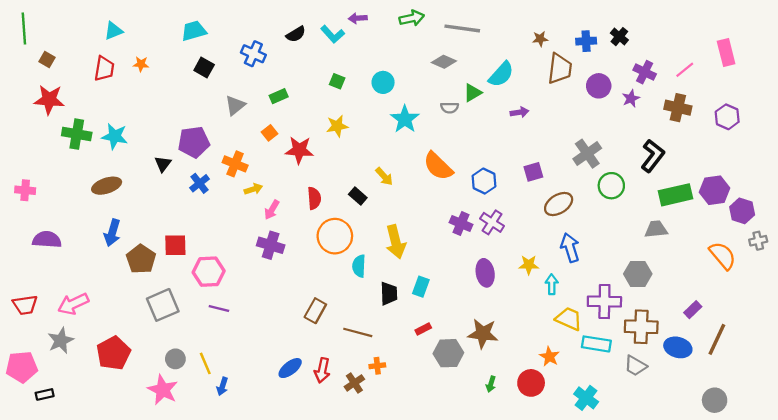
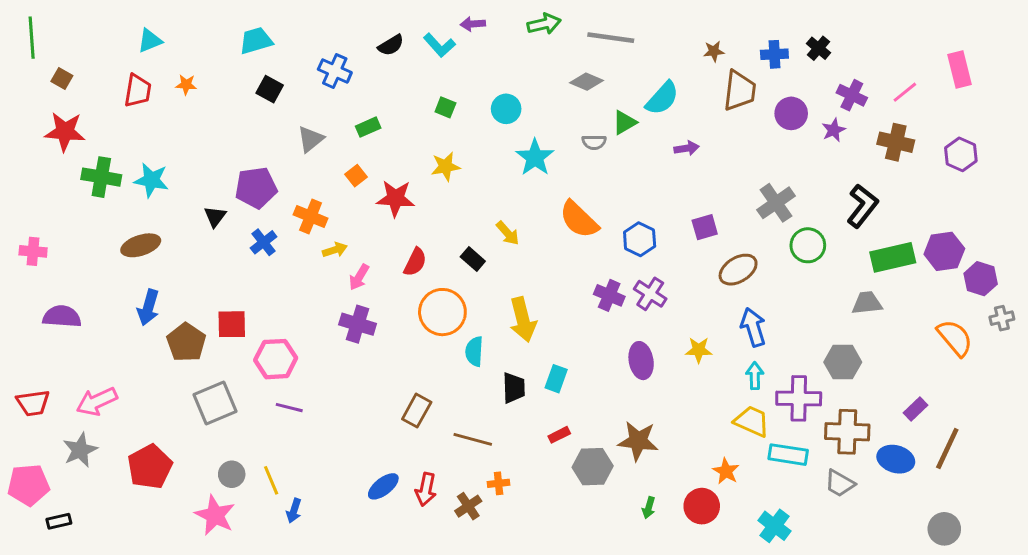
red semicircle: (314, 198) -> (415, 262), turned 30
cyan arrow: (552, 284) -> (755, 376), moved

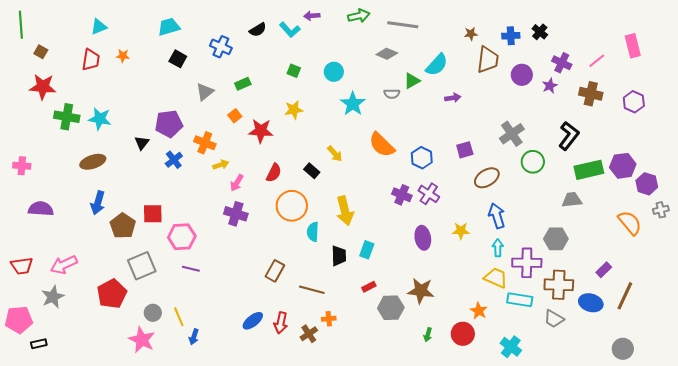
red pentagon: (150, 467) -> (112, 294), moved

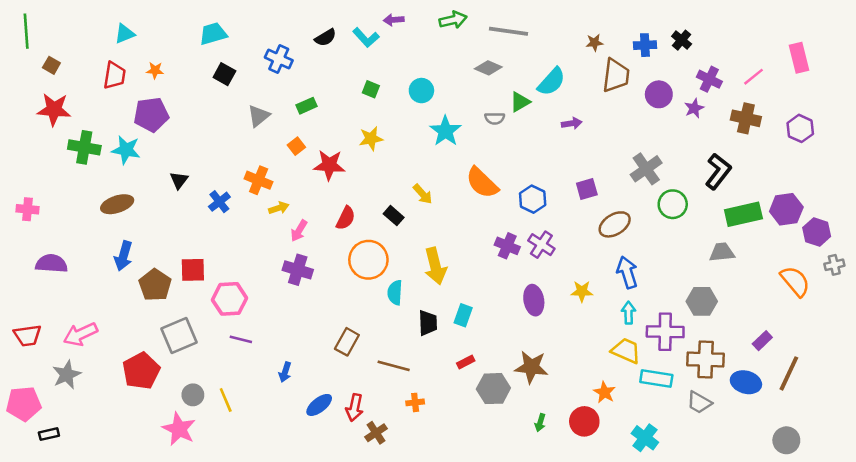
purple pentagon: (169, 124) -> (151, 115), moved
brown cross: (309, 334) -> (376, 433), moved
blue arrow: (194, 337) -> (285, 372), moved

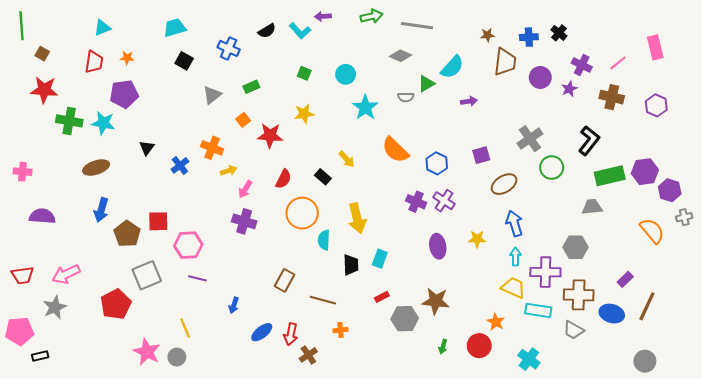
gray circle: (193, 395) -> (177, 357), moved

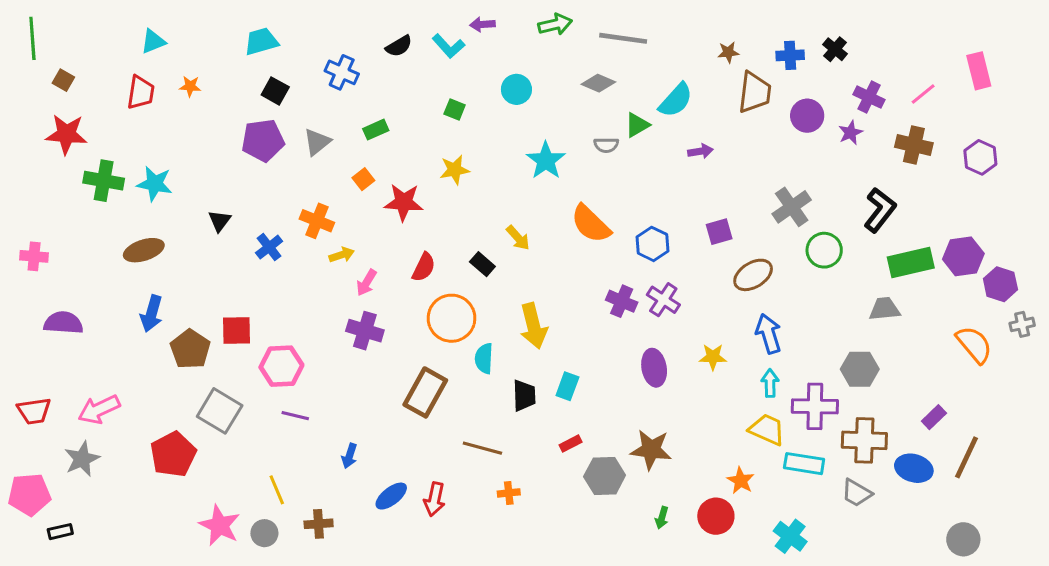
cyan circle: (346, 74) -> (516, 89), moved
purple pentagon: (124, 94) -> (263, 140), moved
gray square: (147, 275) -> (220, 411), turned -36
brown rectangle: (285, 280) -> (425, 392), moved, size x1.4
brown cross: (308, 355) -> (319, 524), moved, turned 30

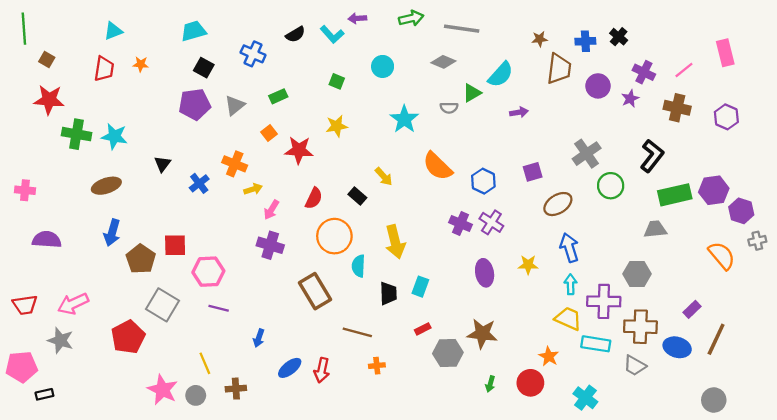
brown rectangle: (425, 392) -> (315, 291), turned -60
gray star: (82, 459) -> (60, 340), turned -30

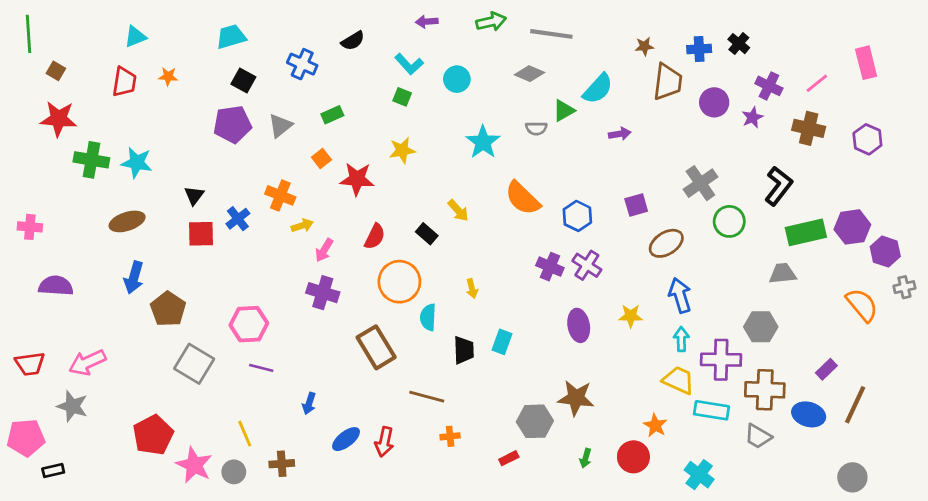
cyan L-shape: (332, 34) -> (409, 64), moved
yellow arrow: (395, 242) -> (472, 289), size x0.5
red square: (175, 245) -> (201, 234), moved
red rectangle: (423, 329) -> (509, 458), moved
red pentagon: (128, 337) -> (153, 435), moved

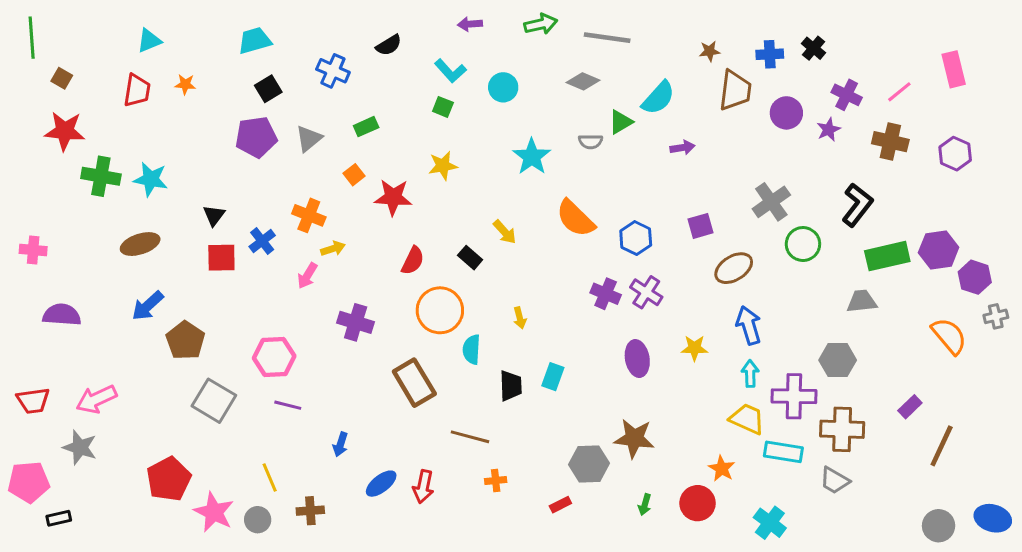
black square: (243, 80) -> (268, 89), turned 30
pink arrow: (324, 250) -> (307, 276), moved
blue arrow: (134, 278) -> (148, 306), turned 32
blue ellipse: (809, 414) -> (993, 518), moved

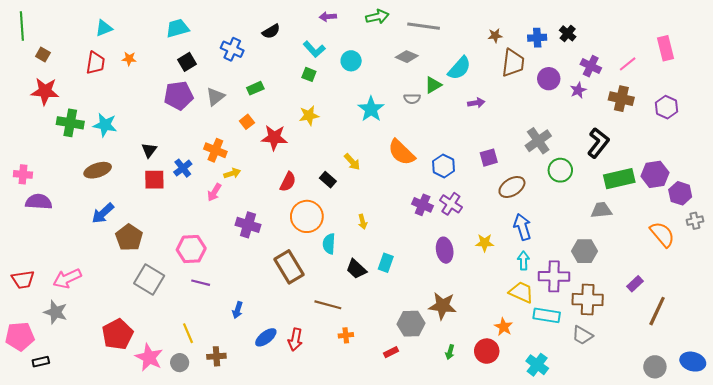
purple semicircle: (62, 315) -> (39, 202), moved
black trapezoid: (511, 386) -> (356, 269), turned 135

